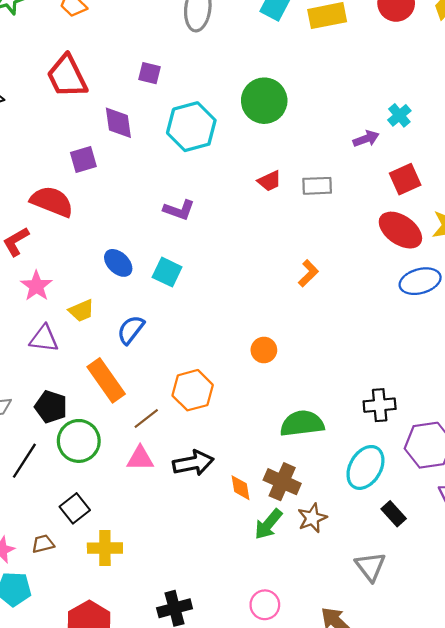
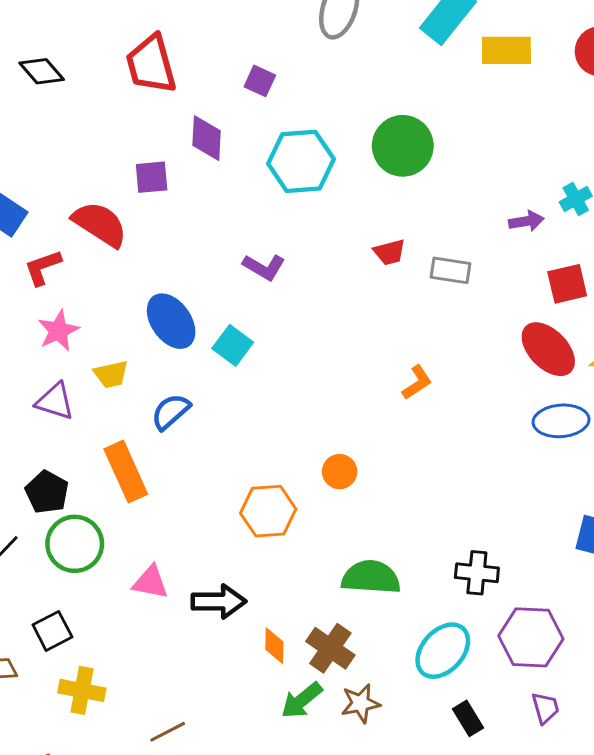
blue ellipse: (118, 263) -> (171, 321), size x1.4
orange hexagon: (193, 390) -> (268, 511), moved
brown line: (146, 419) -> (168, 732), moved

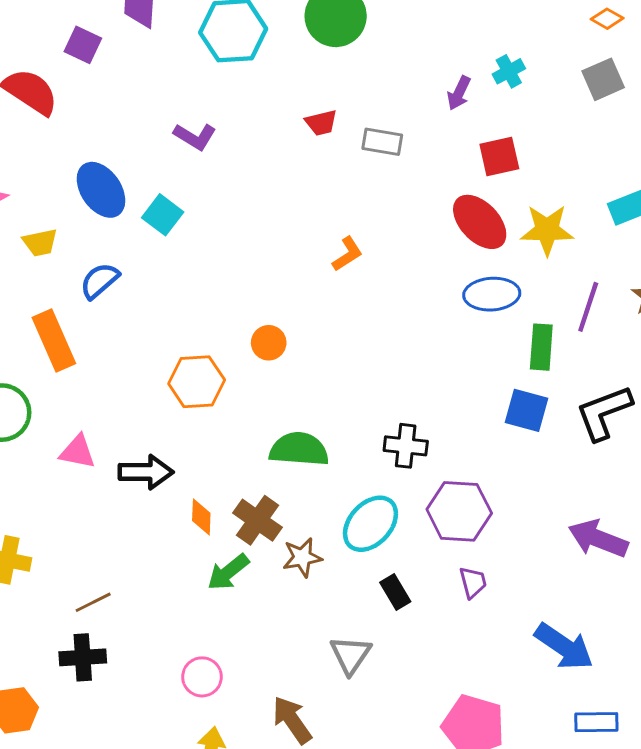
purple square: (152, 177) -> (83, 45), turned 30
purple arrow: (526, 221) -> (459, 93), turned 124
brown star: (360, 703) -> (302, 557), moved

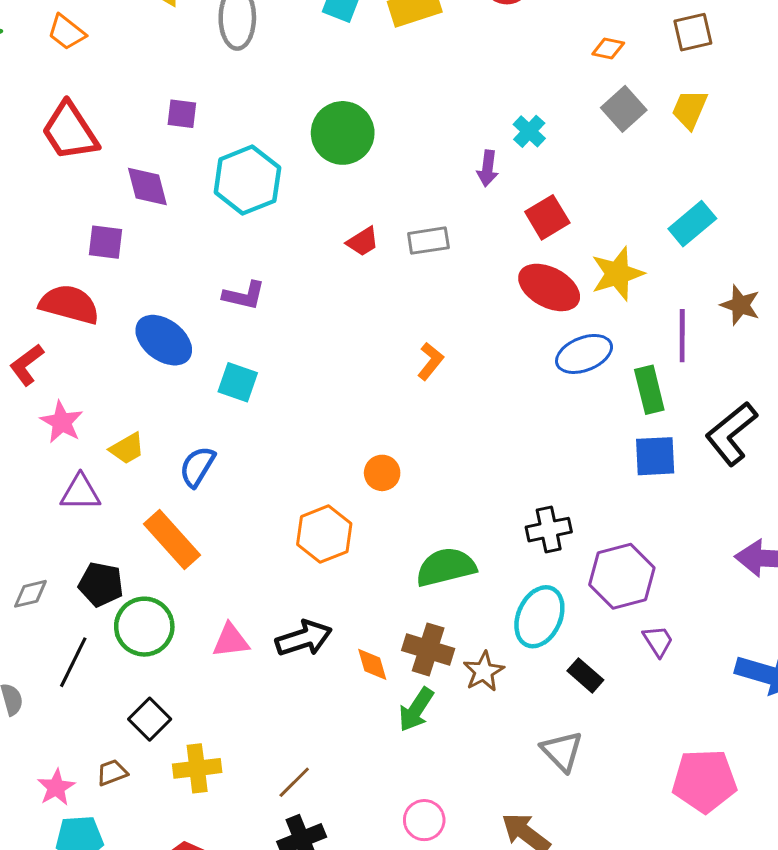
blue ellipse: (101, 190) -> (164, 340), moved

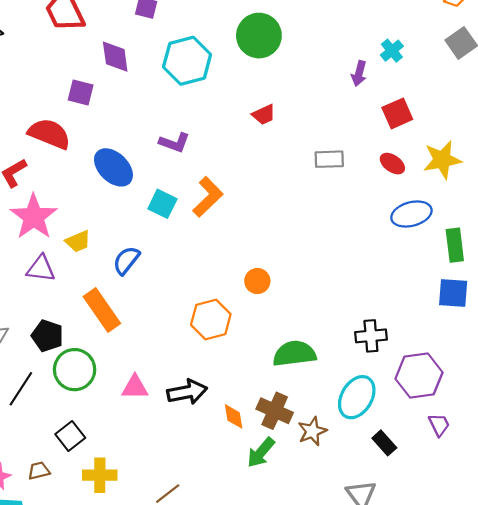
gray rectangle: (428, 241) -> (329, 159), moved
red ellipse: (549, 287) -> (392, 164), size x0.6
orange L-shape: (430, 361) -> (208, 197), moved, size x1.5
pink star: (62, 422) -> (34, 217), size x1.5

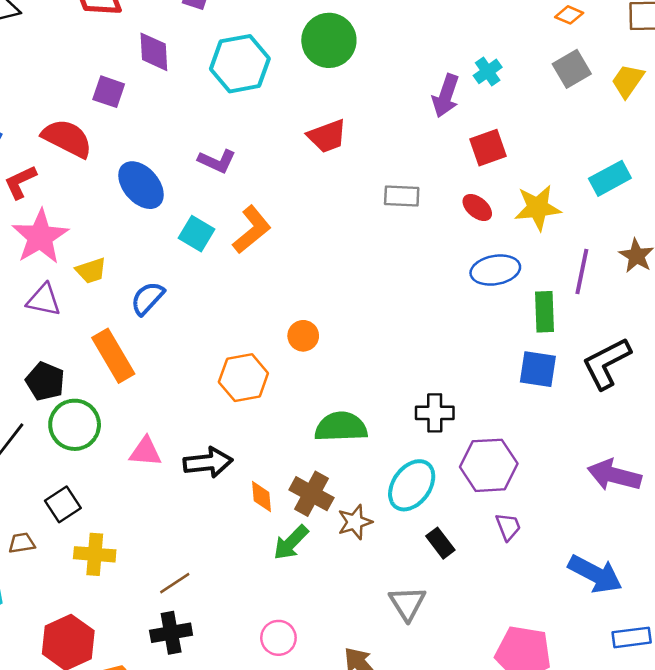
purple arrow: (359, 73) -> (446, 96), size x1.4
red trapezoid: (264, 115) -> (327, 136), size x1.4

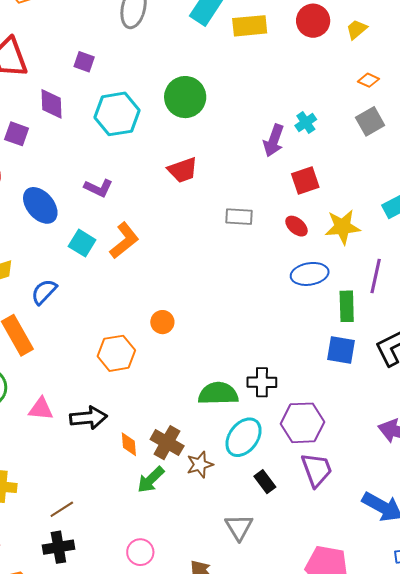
green semicircle: (341, 427) -> (218, 394), moved
purple trapezoid: (508, 527) -> (317, 470), size x1.6

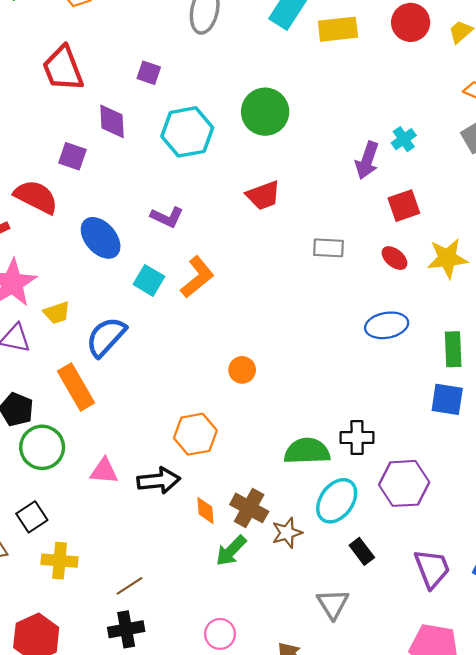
blue ellipse: (310, 274) -> (387, 325), moved
blue semicircle: (44, 292) -> (106, 337), size x1.4
orange hexagon: (116, 353) -> (195, 434), moved
purple trapezoid: (317, 470) -> (432, 569), moved

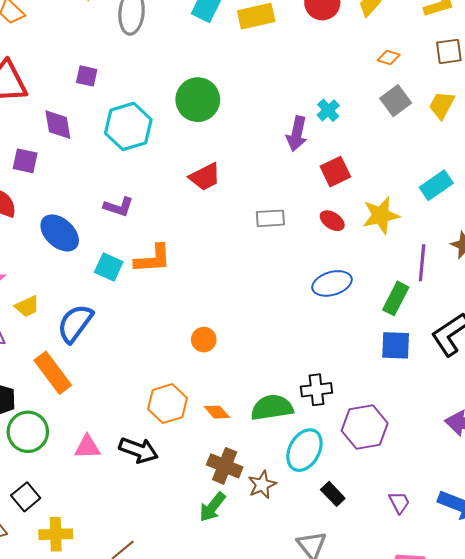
orange L-shape: (197, 277) -> (153, 259), turned 42
green rectangle: (453, 349) -> (396, 298), turned 36
black arrow: (159, 481) -> (139, 450), turned 33
orange diamond: (205, 510) -> (217, 412), moved, turned -30
purple trapezoid: (432, 569) -> (399, 502), size x0.6

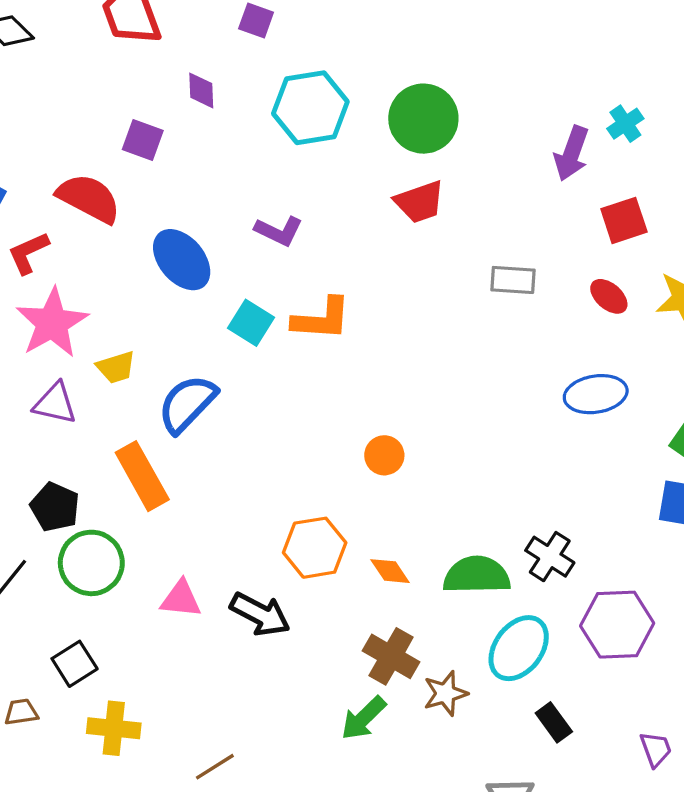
green circle: (198, 100) -> (423, 119), moved
purple diamond: (58, 125) -> (201, 90), size x0.7
black cross: (317, 390) -> (550, 557), turned 32

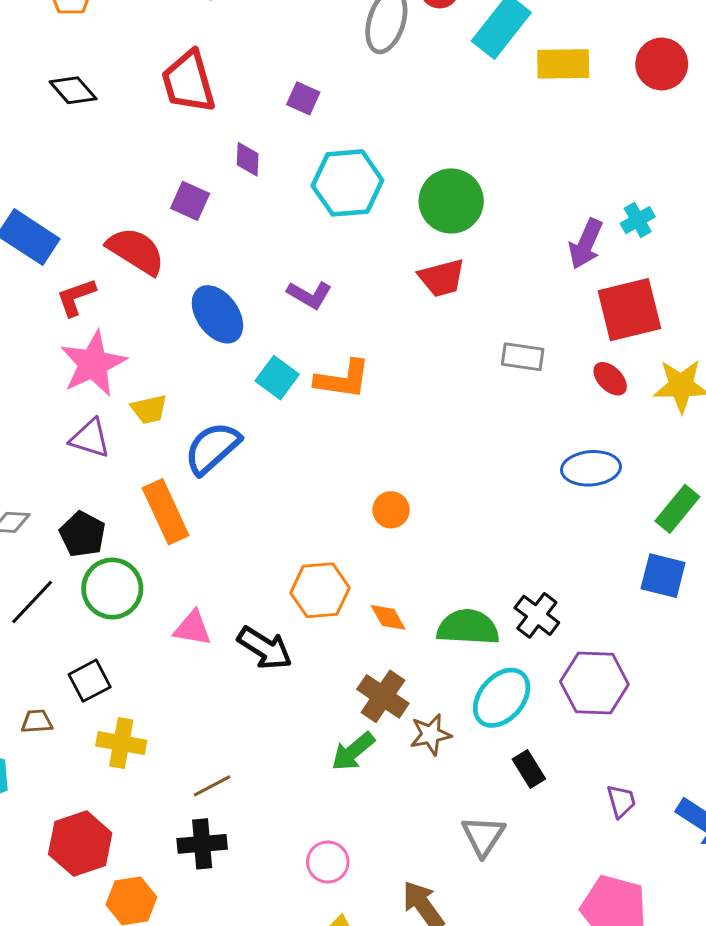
red square: (624, 220) -> (629, 310), size x1.5

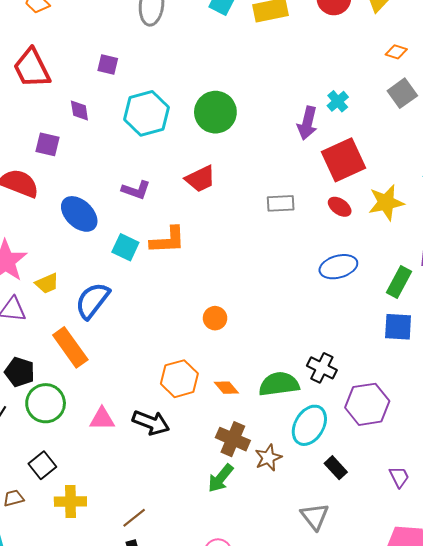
red trapezoid: (442, 278) -> (200, 179), moved

